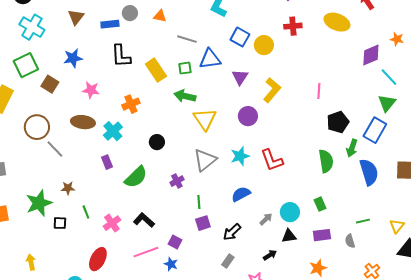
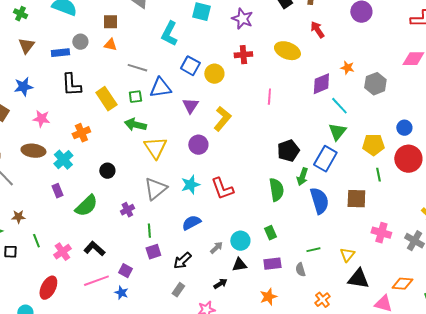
pink line: (319, 91) -> (269, 97), moved

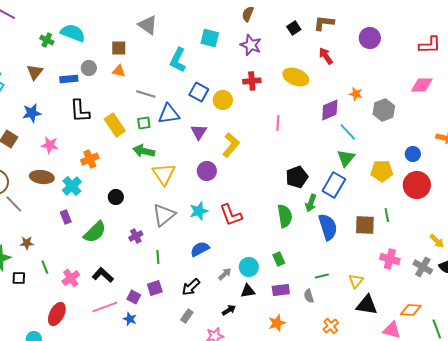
green cross: (20, 14) -> (47, 40), moved
green line: (378, 175) -> (387, 215), moved
purple square: (153, 252) -> (155, 288), moved

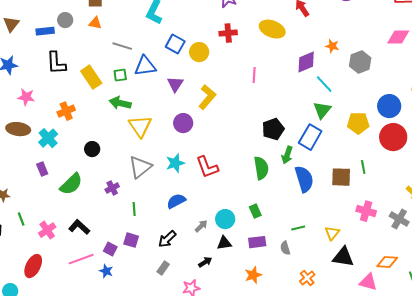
blue circle: (413, 154) -> (389, 106), size x1.5
purple square: (155, 288) -> (131, 240), turned 35

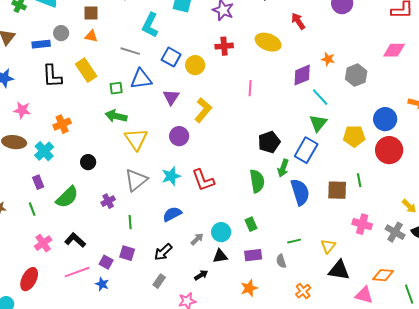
gray line: (122, 46) -> (130, 51), moved
yellow rectangle: (91, 77) -> (86, 70), moved
green line: (21, 219) -> (32, 209), moved

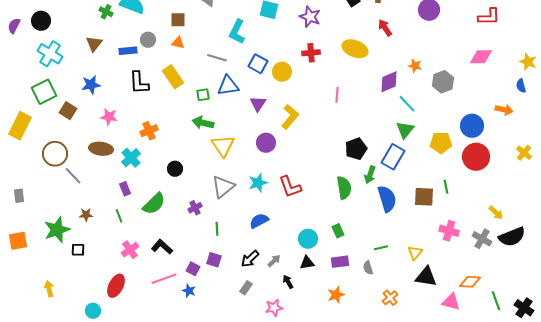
gray arrow: (197, 239) -> (274, 261), moved
black arrow: (201, 275) -> (288, 282), turned -88

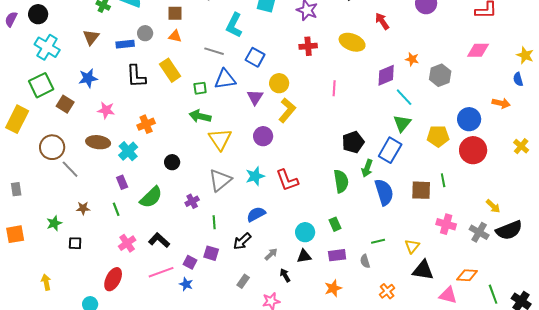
yellow circle: (282, 72) -> (279, 83), moved
green star: (57, 230) -> (54, 223), size x0.6
black arrow: (250, 259) -> (242, 241), moved

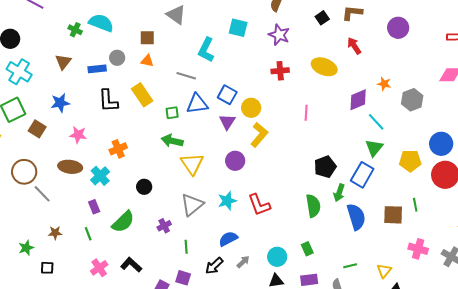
blue square: (255, 57) -> (227, 95), moved
gray arrow: (271, 254) -> (243, 262), moved

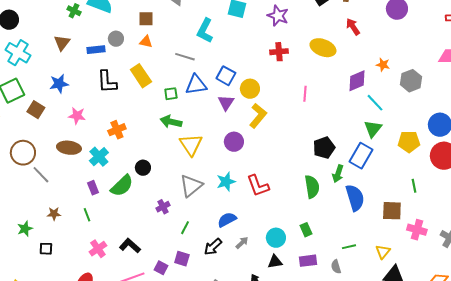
brown square: (393, 215) -> (392, 211), moved
green semicircle: (123, 222) -> (122, 186), moved
green line: (186, 247) -> (185, 228), turned 32

